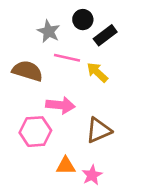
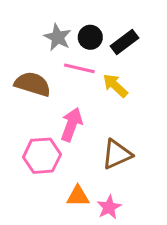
black circle: (83, 20) -> (90, 37), moved
pink arrow: (60, 105) -> (72, 125), turned -76

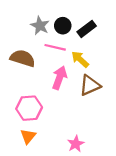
pink arrow: (72, 125) -> (59, 78), moved
brown triangle: (117, 154) -> (90, 85), moved
orange triangle: (78, 196) -> (28, 136), moved, turned -49

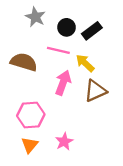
gray star: (40, 26) -> (35, 17), moved
pink star: (76, 144) -> (64, 142), moved

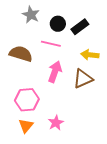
yellow arrow: (85, 63) -> (90, 55), moved, turned -36

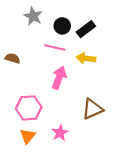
brown semicircle: (21, 54) -> (13, 58), moved, size x0.6
yellow arrow: (90, 55) -> (86, 58), moved
brown triangle: (83, 79) -> (92, 109), moved

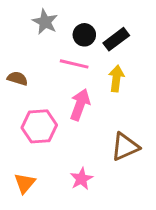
yellow arrow: (86, 58) -> (116, 78), turned 90
pink hexagon: (29, 108) -> (39, 126), moved
orange triangle: (28, 136) -> (25, 183), moved

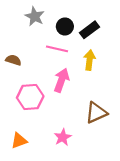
orange triangle: (25, 183) -> (19, 141), turned 30

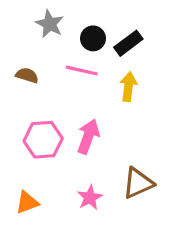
brown semicircle: (13, 60) -> (27, 75), moved
pink arrow: (62, 80) -> (88, 136), moved
brown triangle: (96, 113) -> (138, 183), moved

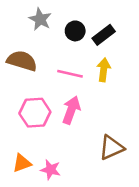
pink line: (82, 71) -> (70, 74), moved
brown semicircle: (27, 75) -> (22, 61), size x1.6
pink star: (90, 198) -> (51, 170), moved, turned -30

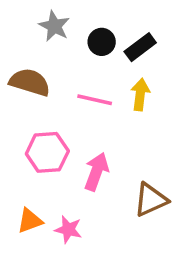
pink arrow: (71, 110) -> (96, 172), moved

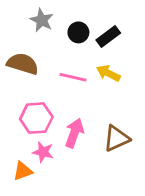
yellow arrow: (140, 94) -> (108, 73), turned -70
brown triangle: (151, 200) -> (116, 138), moved
pink star: (68, 230) -> (43, 152), moved

